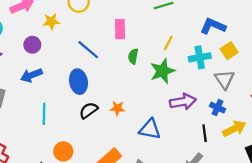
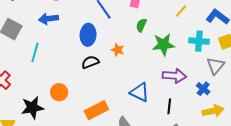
yellow line: (168, 43) -> (181, 11), moved
orange star: (117, 108) -> (118, 50), moved
cyan line: (44, 114) -> (35, 53), moved
black line: (205, 133) -> (169, 106), moved

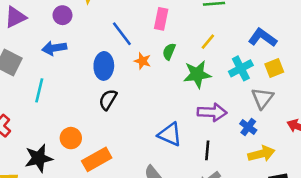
yellow line: (181, 11) -> (208, 42), moved
cyan cross: (199, 41) -> (241, 68), turned -30
orange star: (118, 50) -> (142, 61), moved
black semicircle: (90, 62) -> (108, 100), turned -36
orange rectangle: (96, 110) -> (97, 159), moved

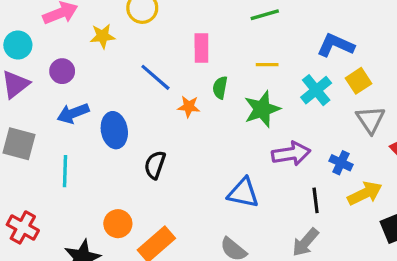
purple circle: (62, 15) -> (62, 71), moved
yellow line: (208, 42) -> (267, 65), turned 63
blue ellipse: (104, 66) -> (114, 130), moved
gray triangle: (262, 98) -> (371, 120), moved
black line: (207, 150) -> (316, 200), moved

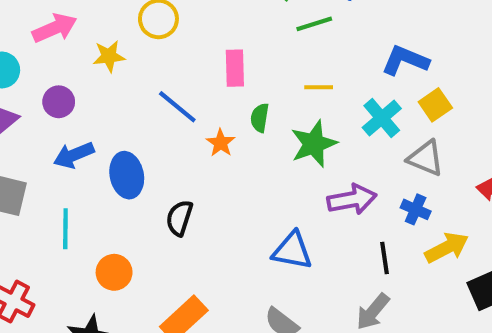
orange star: (189, 107) -> (221, 143), turned 30
gray triangle: (371, 120) -> (426, 158), moved, turned -32
orange circle: (118, 224) -> (114, 272), moved

